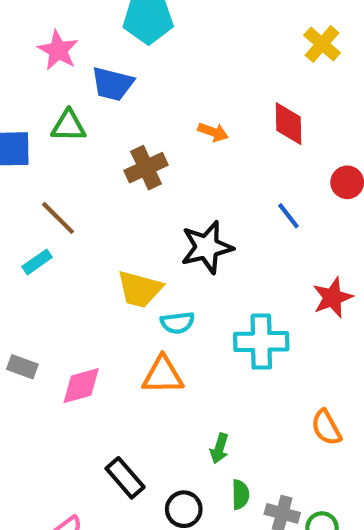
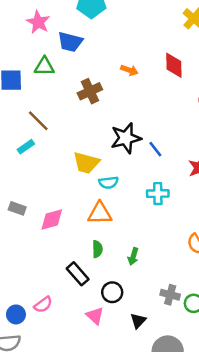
blue line: (289, 216) -> (155, 149), moved
cyan cross: (261, 342) -> (158, 194), size x0.7
green semicircle: (240, 495) -> (97, 249), moved

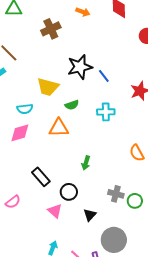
cyan semicircle: (108, 182) -> (25, 109), moved
green semicircle: (97, 249) -> (72, 105), moved, turned 72

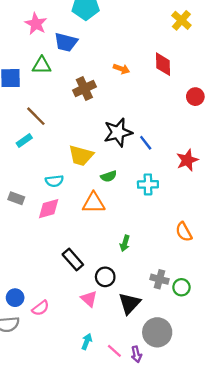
pink semicircle: (13, 202) -> (40, 308), moved
black triangle: (90, 215) -> (129, 303), size x1.5

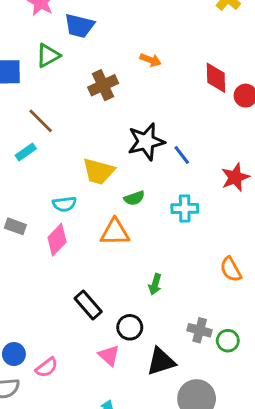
red diamond: (163, 64) -> (216, 78), moved
green triangle: (42, 65) -> (48, 55), turned -30
pink diamond: (49, 209) -> (57, 240), turned -30
black triangle: (129, 303) -> (161, 361), turned 30

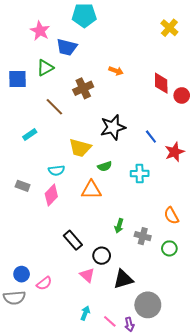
brown line: (41, 121) -> (54, 107), moved
blue line: (182, 155) -> (151, 137), moved
gray cross: (200, 330) -> (143, 236), moved
green circle: (228, 341) -> (169, 248), moved

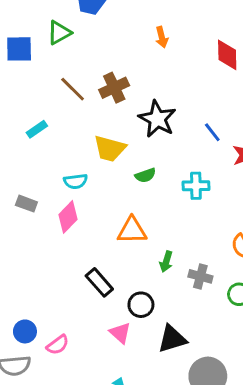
orange arrow: (116, 71) -> (162, 37), turned 56
brown cross: (83, 88) -> (114, 88), moved
black star: (113, 127) -> (157, 119), turned -30
orange triangle: (91, 190) -> (132, 230), moved

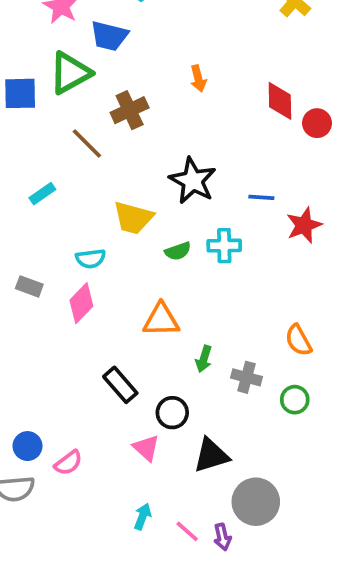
green triangle: (59, 33) -> (70, 73), size x1.4
brown cross: (114, 88) -> (130, 110), moved
blue line: (212, 132) -> (261, 197), turned -48
cyan cross: (196, 186) -> (224, 246), moved

